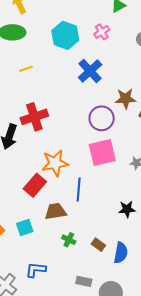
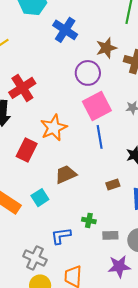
red rectangle: (35, 185) -> (27, 150), moved
blue line: (79, 189) -> (100, 137), moved
green cross: (69, 240) -> (89, 220), moved
brown rectangle: (98, 245) -> (113, 184), moved, turned -40

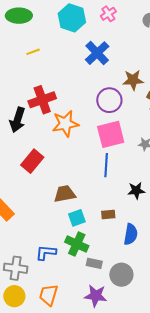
orange star: (54, 128) -> (65, 124), moved
cyan square: (40, 198) -> (77, 218), moved
green cross: (89, 220) -> (77, 244), size x1.6
gray cross: (35, 258) -> (16, 268), turned -30

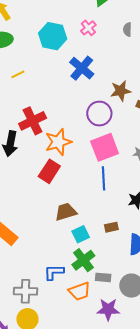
red rectangle: (32, 161) -> (49, 171), moved
green cross: (77, 244) -> (83, 260), turned 35
orange trapezoid: (49, 295) -> (80, 291), moved, turned -120

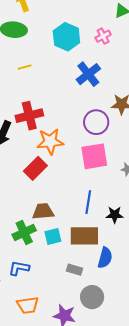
blue line: (104, 178) -> (88, 202), moved
brown rectangle: (111, 227) -> (84, 236), size x2.0
green cross: (83, 260) -> (24, 232), moved
gray rectangle: (103, 277) -> (74, 270), moved
orange trapezoid: (80, 291) -> (28, 305), moved

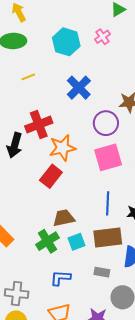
blue cross: (88, 74) -> (79, 88), moved
blue L-shape: (19, 268) -> (60, 278), moved

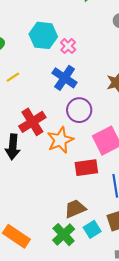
pink cross: (103, 37) -> (68, 46), moved
purple circle: (106, 123) -> (79, 110), moved
red rectangle: (51, 176) -> (86, 168), moved, turned 55

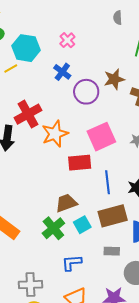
cyan hexagon: (43, 35) -> (26, 48), moved
blue cross: (65, 78) -> (62, 72), size x0.7
purple circle: (79, 110) -> (86, 92), moved

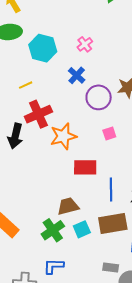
yellow line: (11, 68) -> (26, 85), moved
pink square: (101, 137) -> (109, 133), moved, size x0.5
gray rectangle: (112, 251) -> (111, 268), moved
blue L-shape: (72, 263) -> (54, 266), moved

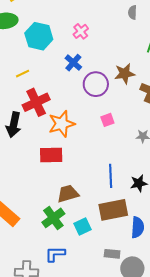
red rectangle: (85, 167) -> (51, 155), moved
cyan square: (82, 229) -> (83, 226), moved

